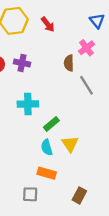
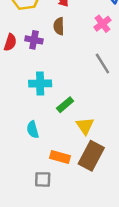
brown semicircle: (69, 63) -> (59, 26), moved
cyan semicircle: (47, 147) -> (33, 130), moved
brown rectangle: (79, 195) -> (91, 156), moved, size x1.6

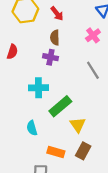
purple cross: (34, 40) -> (50, 57), moved
green rectangle: (65, 105) -> (60, 106), size x1.5
brown rectangle: (91, 156) -> (83, 151), size x0.7

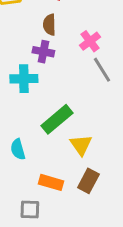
pink cross: (93, 35) -> (90, 41), moved
cyan cross: (38, 88) -> (24, 79), moved

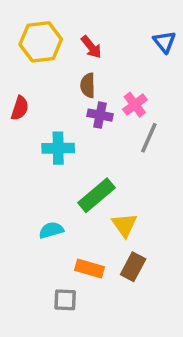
purple cross: (43, 52) -> (100, 115), moved
gray line: (102, 70) -> (149, 138), turned 56
cyan semicircle: (18, 149) -> (51, 230), turned 90

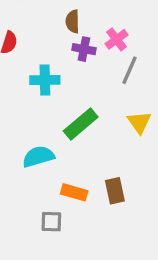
yellow triangle: (124, 225) -> (139, 122), moved
cyan semicircle: (51, 230) -> (38, 157), size x1.4
brown rectangle: (133, 267) -> (115, 191), turned -40

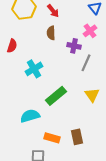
pink cross: (116, 39) -> (90, 31), moved
purple cross: (84, 49) -> (74, 46), moved
cyan cross: (45, 80) -> (34, 69), turned -30

